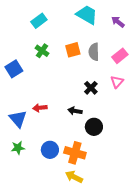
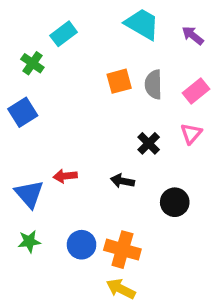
green cross: (42, 51) -> (32, 63), moved
black circle: (94, 127) -> (175, 202), moved

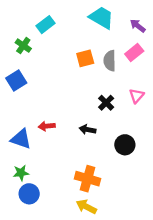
pink rectangle: (196, 91) -> (134, 53), moved
blue triangle: (29, 194) -> (21, 139), turned -30
blue circle: (82, 245) -> (29, 194), moved

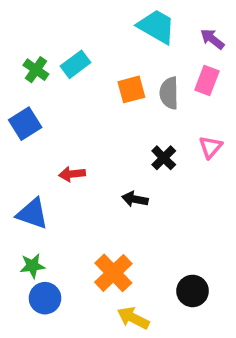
cyan rectangle: (45, 25) -> (76, 64), moved
pink rectangle: (134, 53) -> (207, 80), turned -30
red arrow: (47, 126) -> (72, 174), moved
black circle: (125, 145) -> (193, 291), moved
orange cross: (87, 179) -> (113, 273), moved, turned 30

